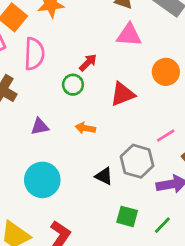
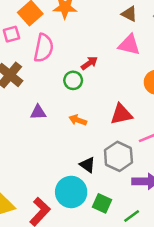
red triangle: (123, 94) -> (121, 114), moved
cyan circle: (42, 180) -> (71, 192), moved

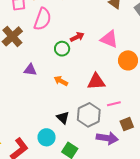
pink triangle: (129, 45) -> (109, 39), moved
cyan circle: (71, 192) -> (47, 137), size x0.7

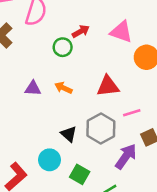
purple triangle: (30, 70) -> (33, 88), moved
purple arrow: (107, 138) -> (126, 156), turned -60

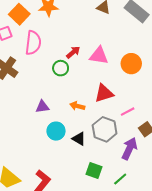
pink triangle: (121, 32) -> (99, 56), moved
orange arrow: (63, 88) -> (77, 106), moved
cyan circle: (50, 160) -> (56, 131), moved

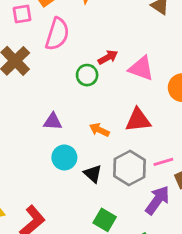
pink line: (128, 112) -> (163, 162), moved

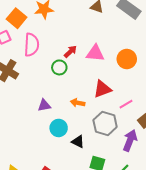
pink line: (163, 162) -> (126, 104), moved
black triangle: (93, 174) -> (78, 142), moved

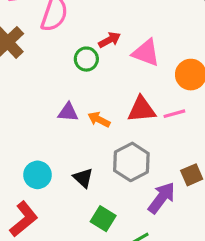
pink line: (126, 104) -> (174, 114), moved
purple triangle: (44, 105) -> (68, 112), moved
cyan circle: (59, 128) -> (38, 175), moved

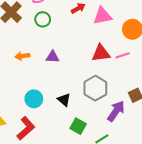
pink triangle: (146, 53) -> (102, 16), turned -30
green circle: (86, 59) -> (43, 19), moved
orange arrow: (99, 119) -> (22, 56), moved, turned -32

